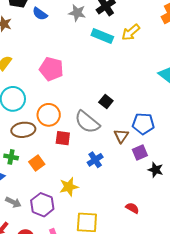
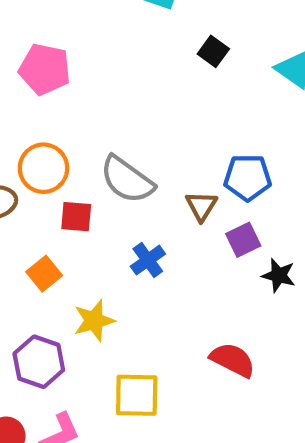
black square: (106, 102) -> (213, 51), moved
orange square: (37, 163) -> (44, 274), moved
red semicircle: (132, 208) -> (233, 360), size x1.5

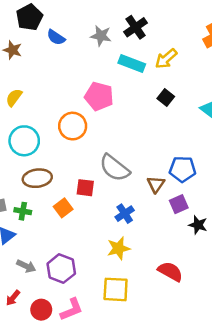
pink pentagon: (45, 69) -> (99, 96), moved
orange circle: (43, 168) -> (73, 126), moved
orange square: (44, 274) -> (63, 208), moved
yellow star: (94, 321) -> (119, 248), moved

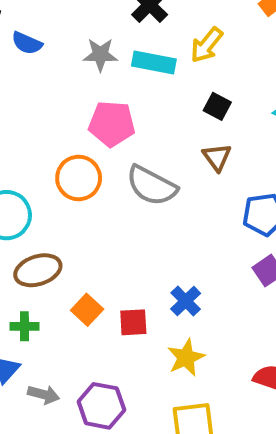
gray star: (101, 36) -> (100, 55), moved
gray semicircle: (115, 168) -> (152, 186), moved
brown triangle: (156, 184) -> (217, 157), moved
red square: (85, 188) -> (133, 322), moved
gray arrow: (26, 266) -> (44, 395), moved

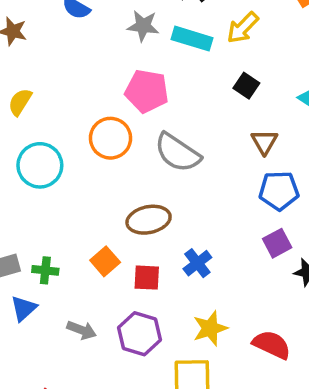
brown triangle: (217, 157) -> (264, 142), moved
brown ellipse: (38, 270) -> (149, 220), moved
yellow star: (186, 358) -> (210, 328), moved
gray arrow: (44, 395) -> (82, 330), moved
purple hexagon: (101, 406) -> (139, 334), moved

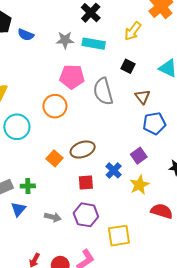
yellow arrow: (243, 28) -> (133, 31), moved
gray semicircle: (178, 153) -> (103, 91), moved, turned 48
purple square: (277, 243) -> (139, 156), moved
orange square: (105, 261) -> (55, 158), moved
yellow star: (210, 328) -> (139, 185), moved

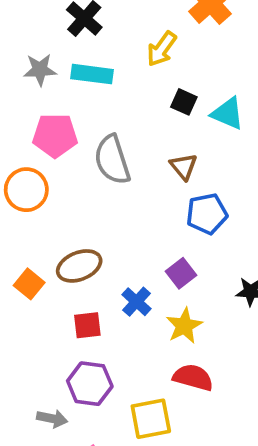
black square: (128, 66) -> (184, 102), moved
red semicircle: (162, 211) -> (193, 377), moved
gray arrow: (53, 217) -> (52, 419), moved

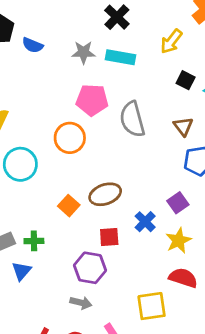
purple hexagon: (90, 384) -> (90, 268), moved

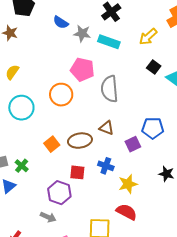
blue semicircle: (33, 45) -> (61, 22), moved
brown triangle: (183, 126) -> (107, 128), moved, turned -42
purple square: (178, 203) -> (133, 144), moved
blue cross: (145, 222) -> (106, 166), turned -35
green cross: (34, 241) -> (22, 166), turned 32

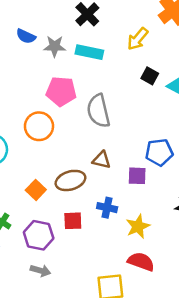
purple square: (133, 144) -> (137, 176), turned 35
purple hexagon: (59, 193) -> (39, 235), moved
gray arrow: (48, 217) -> (40, 271), moved

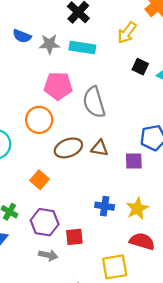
brown ellipse: (70, 180) -> (68, 148), moved
blue cross: (107, 208) -> (105, 206), moved
red square: (73, 221) -> (74, 237), moved

